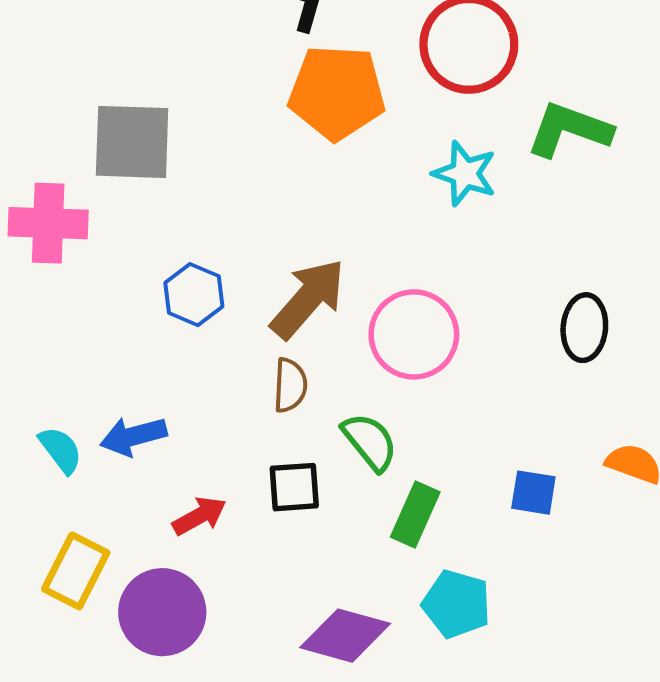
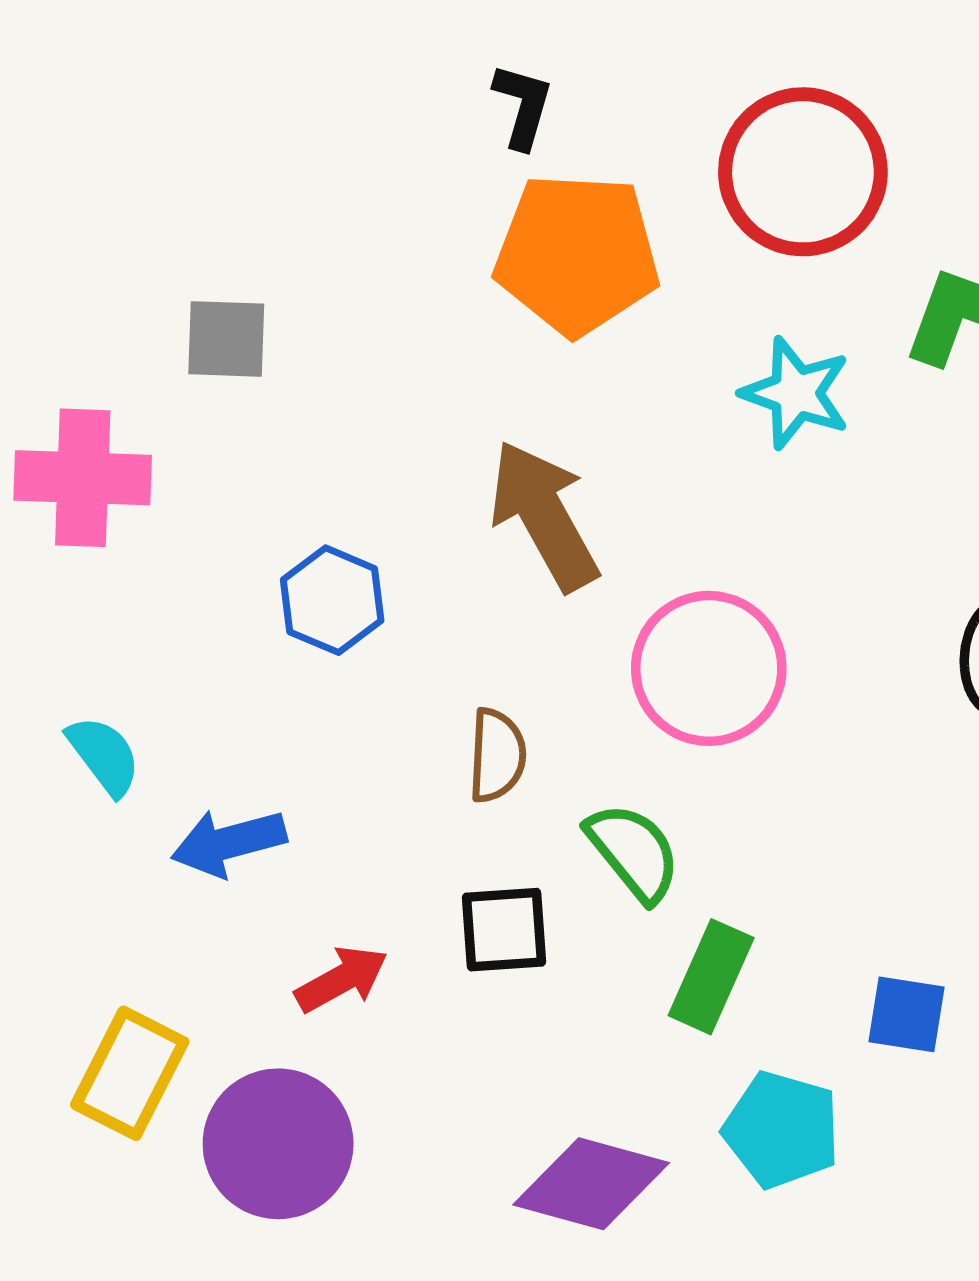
gray square: (132, 142) -> (226, 339), size x0.6
brown arrow: (308, 299) -> (544, 515), moved, turned -70
cyan semicircle: (61, 450) -> (104, 755), moved
blue square: (533, 493) -> (906, 1014), moved

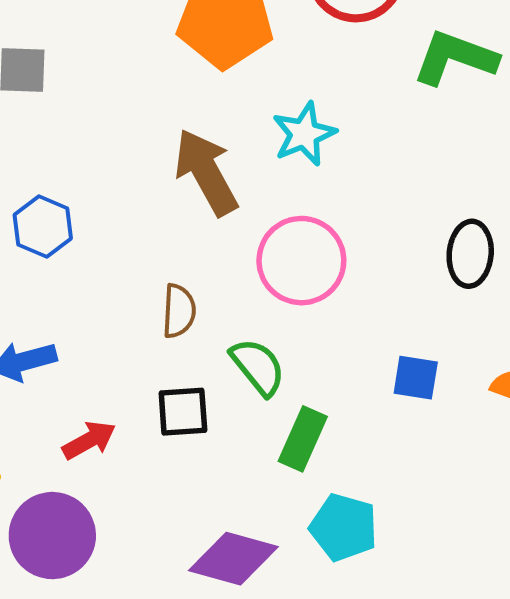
cyan star: (796, 393) -> (304, 134), moved, turned 30
blue hexagon: (332, 600) -> (43, 227), moved
blue square: (906, 1014) -> (416, 378), moved

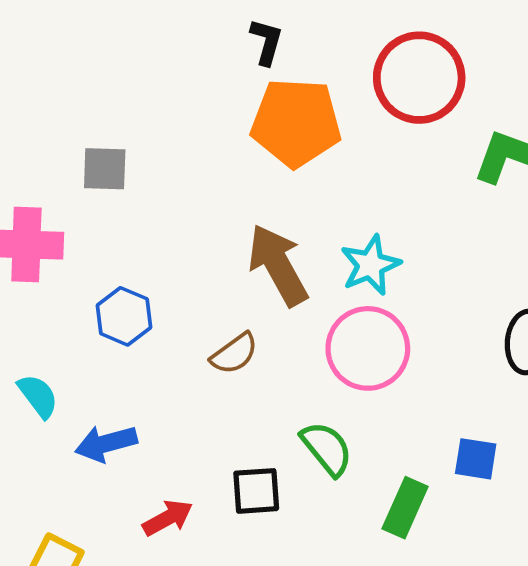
cyan star: (304, 134) -> (370, 265), moved
brown semicircle: (179, 311) -> (234, 354), moved, turned 51
green rectangle: (303, 439) -> (405, 508), moved

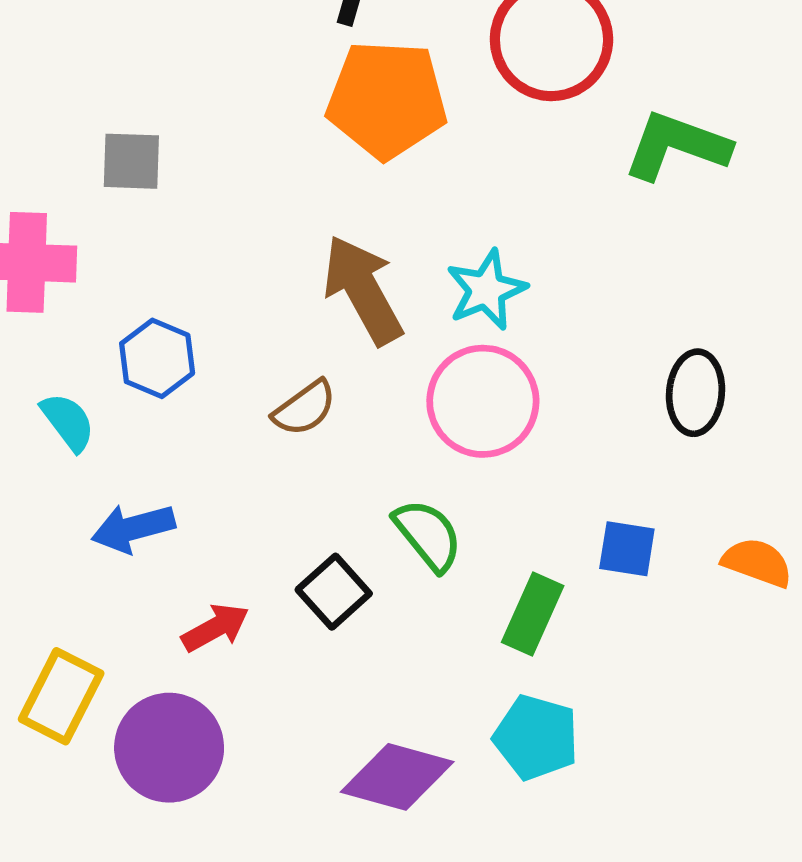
cyan semicircle: (38, 396) -> (68, 422), moved
black square: (256, 491) -> (334, 592), turned -38

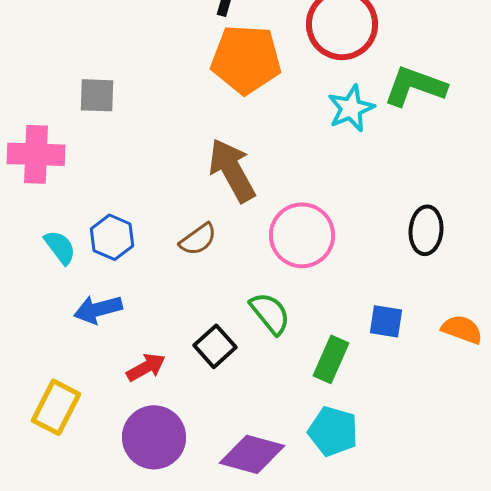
cyan star: (486, 290) -> (351, 108), moved
blue hexagon: (157, 358) -> (112, 237), moved
purple circle: (169, 748) -> (154, 437), moved

